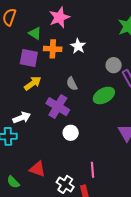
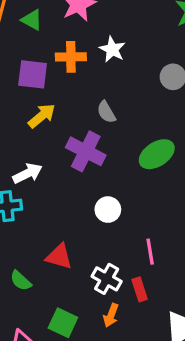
green triangle: (35, 33) -> (32, 20), moved
green ellipse: (104, 95) -> (157, 154), moved
white circle: (71, 133) -> (108, 210), moved

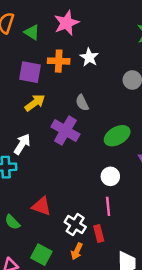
white arrow: (28, 173) -> (22, 144), turned -35
white circle: (108, 210) -> (110, 176), moved

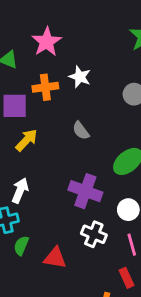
purple cross: (65, 131) -> (85, 191), moved
green semicircle: (12, 222) -> (21, 246), moved, turned 77
white cross: (75, 224) -> (94, 234), moved

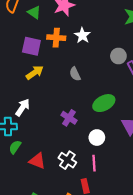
purple cross: (85, 191) -> (69, 118), size x0.7
white cross: (94, 234) -> (67, 160), moved

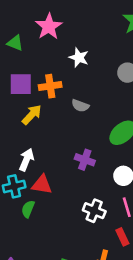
orange cross: (56, 38) -> (50, 86), moved
gray semicircle: (75, 74) -> (80, 106), turned -32
red triangle: (37, 161) -> (42, 185), moved

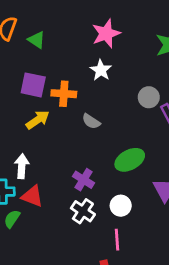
pink star: (49, 27) -> (106, 34), moved
white arrow: (26, 160) -> (22, 166), turned -30
white cross: (94, 211) -> (83, 211), moved

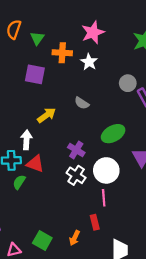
green triangle: (37, 40) -> (37, 38), turned 32
orange cross: (64, 94) -> (62, 53), moved
yellow arrow: (38, 120) -> (46, 115), moved
white circle: (121, 206) -> (106, 170), size x1.5

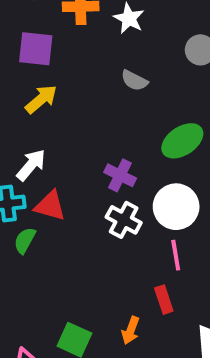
gray semicircle: (82, 103) -> (134, 80), moved
yellow arrow: (46, 115) -> (41, 99), moved
white arrow: (26, 140) -> (31, 165), turned 42

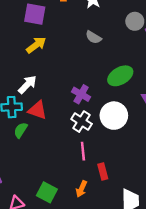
pink line: (176, 255) -> (83, 151), moved

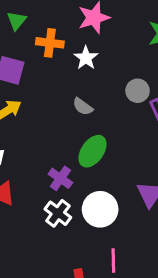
green ellipse: (120, 76) -> (92, 151), moved, turned -30
pink line: (83, 151) -> (113, 261), moved

